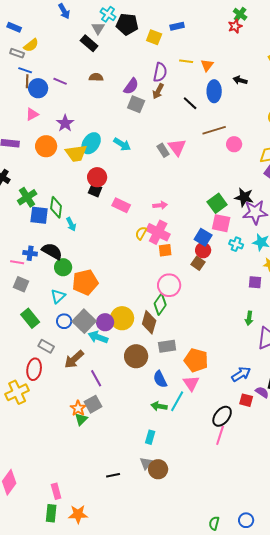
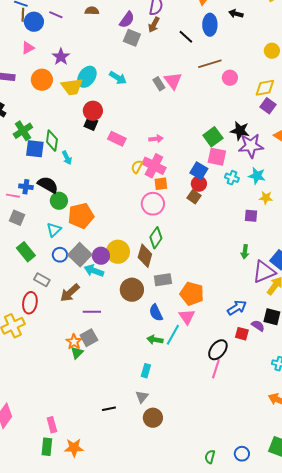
pink circle: (169, 285) -> (153, 204), moved
purple line: (96, 378) -> (92, 312), turned -60
brown circle: (158, 469) -> (153, 418), moved

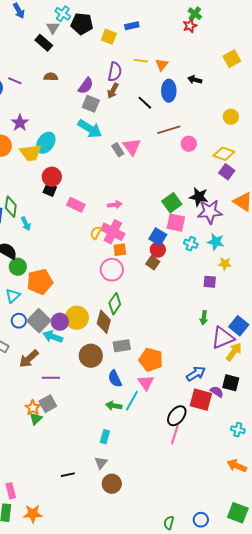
cyan arrow: (118, 78) -> (90, 129), moved, size x1.4
yellow diamond: (265, 88) -> (224, 154), turned 30
red square: (242, 334) -> (201, 400), size x1.6

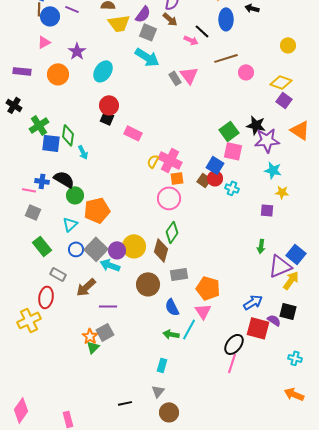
brown arrow: (113, 91) -> (170, 19), turned -77
yellow trapezoid: (31, 153) -> (119, 23), moved
pink arrow: (115, 205) -> (191, 40), moved, turned 32
cyan cross: (191, 244) -> (232, 188), moved
brown square: (153, 263) -> (204, 180), moved

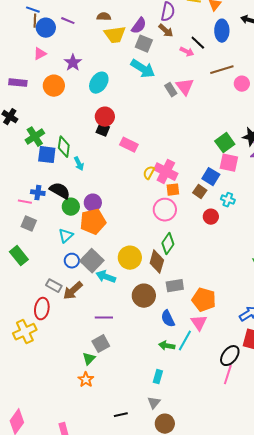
red circle: (215, 178) -> (211, 217), moved
green rectangle: (42, 246) -> (19, 256), moved
purple circle: (117, 250) -> (93, 203), moved
brown arrow: (86, 287) -> (73, 291), moved
orange star: (90, 336) -> (86, 380), moved

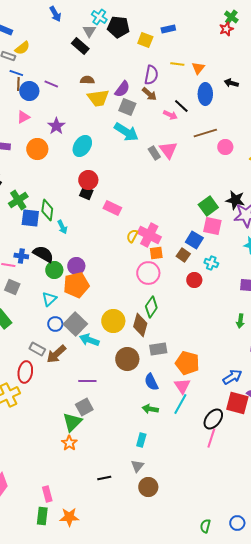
cyan line: (185, 341) -> (180, 404), moved
green triangle: (89, 359) -> (72, 422), size x1.5

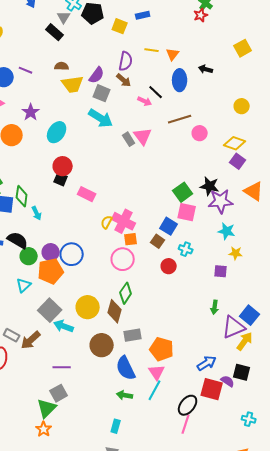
blue circle: (55, 324) -> (72, 254), moved, size x1.5
blue semicircle: (151, 382) -> (126, 368), size x1.4

